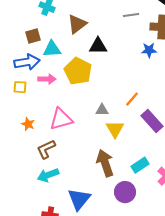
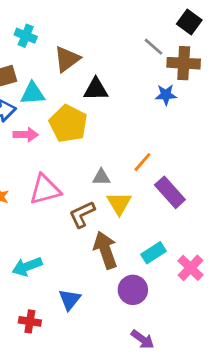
gray line: (131, 15) -> (153, 47), moved, turned 49
brown L-shape: (46, 149) -> (82, 214), moved
blue triangle: (79, 199) -> (70, 299), size x0.7

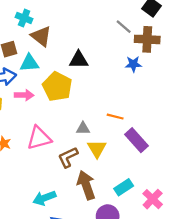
brown triangle: (67, 59) -> (41, 36), moved, turned -45
orange line: (142, 162) -> (115, 117), turned 63
cyan arrow: (27, 266) -> (44, 198), moved

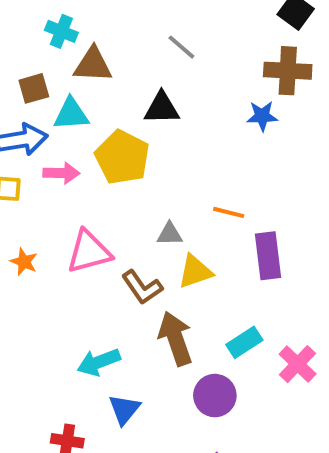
gray line: (124, 27) -> (181, 47), moved
brown triangle: (41, 36) -> (93, 65), turned -35
purple rectangle: (137, 140) -> (268, 256), turned 35
yellow triangle: (97, 149) -> (195, 272), turned 42
brown L-shape: (68, 157) -> (142, 287), turned -100

